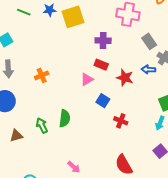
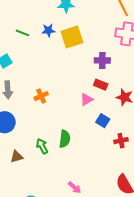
red cross: (121, 121) -> (121, 141), turned -32

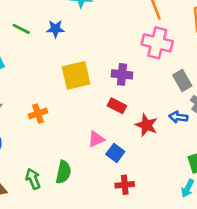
yellow square: (72, 37) -> (76, 75), moved
pink triangle: (87, 99) -> (96, 139), moved
red cross: (121, 141) -> (125, 185), moved

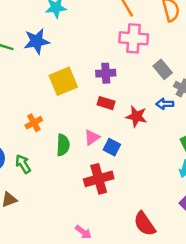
blue star: (55, 29) -> (37, 41), size x1.5
green semicircle: (63, 172) -> (63, 145), moved
green arrow: (33, 179) -> (23, 164), moved
red cross: (125, 185) -> (99, 179), moved, size x1.6

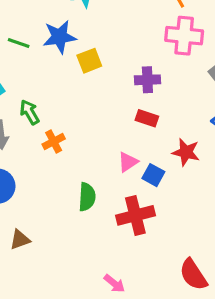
yellow square: (63, 81) -> (89, 61), moved, size x0.7
red star: (136, 116) -> (186, 152), moved
green semicircle: (63, 145) -> (87, 197), moved
green arrow: (23, 164) -> (30, 112), moved

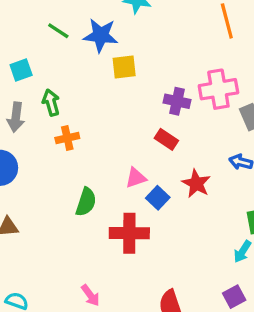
pink cross: (184, 36) -> (218, 89), moved, turned -30

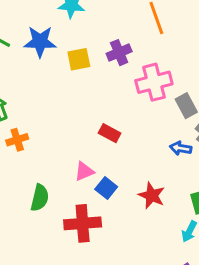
yellow square: (124, 67) -> (79, 59), moved
purple cross: (177, 101) -> (119, 53), moved, turned -30
red star: (196, 184) -> (152, 195), moved

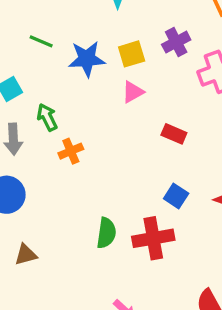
blue star: (40, 42) -> (87, 59), moved
pink triangle: (84, 171) -> (133, 92), moved
green semicircle: (40, 198) -> (106, 233), moved

